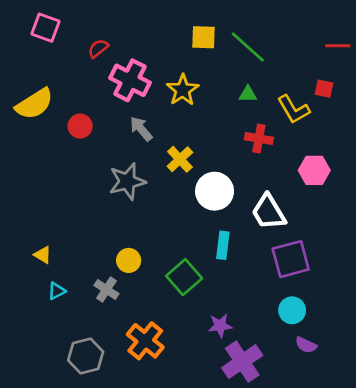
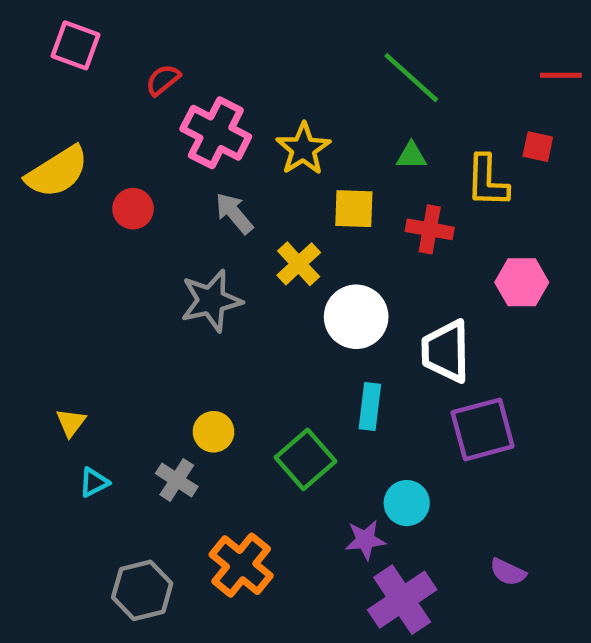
yellow square: (203, 37) -> (354, 209), moved
yellow L-shape: (294, 109) -> (487, 181), turned 32
white trapezoid: (269, 212) -> (446, 351), turned 30
yellow triangle: (43, 255) -> (71, 423), turned 36
cyan circle: (292, 310) -> (407, 503), moved

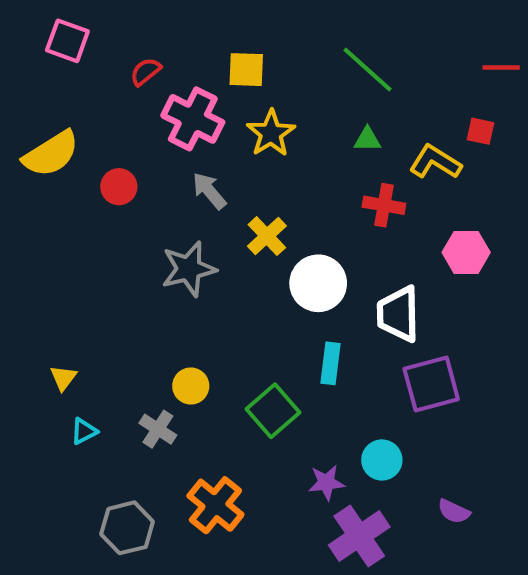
yellow L-shape: (487, 181) -> (435, 162), turned 120
yellow square: (354, 209) -> (246, 70), moved
cyan circle: (407, 503) -> (382, 460), moved

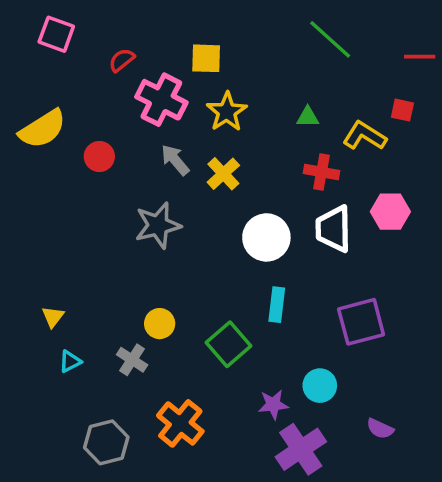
green line: (367, 70) -> (330, 39), moved
yellow cross: (267, 236) -> (223, 174), moved
white trapezoid: (398, 314) -> (334, 229), moved

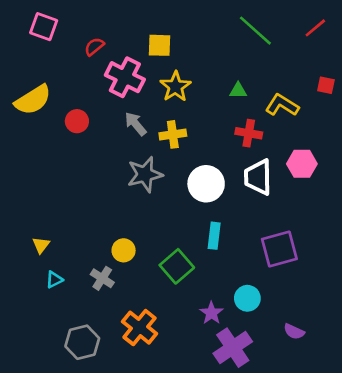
red line: (420, 57) -> (315, 28), moved, turned -40
red square: (402, 110) -> (326, 85), moved
yellow cross: (223, 174) -> (173, 134), turned 35
gray star: (158, 225) -> (145, 174), moved
purple star: (273, 405) -> (211, 313), turned -30

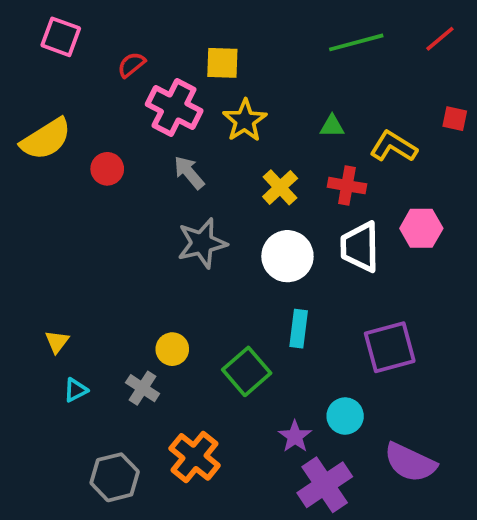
green line: (255, 31) -> (356, 42), turned -57
yellow cross: (173, 134) -> (280, 187), moved, turned -35
purple semicircle: (294, 332) -> (410, 462), size x1.8

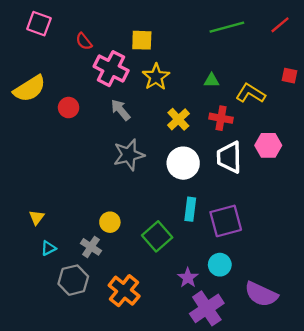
red semicircle: (131, 65) -> (84, 41), turned -90
purple square: (390, 347) -> (226, 221), moved
gray hexagon: (115, 477) -> (73, 280), moved

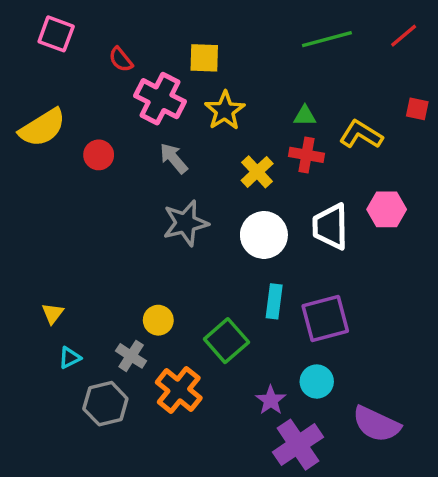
red cross: (221, 118) -> (307, 155), moved
orange cross: (124, 291) -> (179, 390), moved

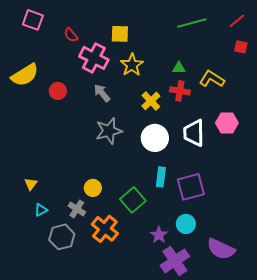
red square: (417, 109) -> (241, 47), moved

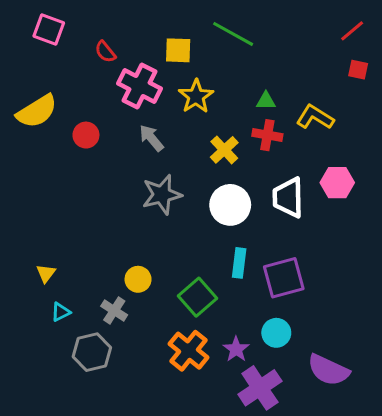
green line: (192, 23) -> (233, 34), moved, turned 44
orange cross: (105, 229) -> (189, 351), moved

